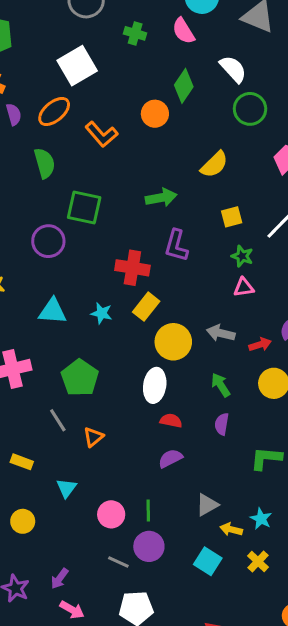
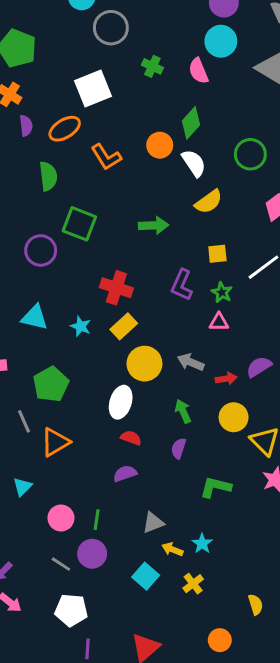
white semicircle: (233, 69) -> (194, 163), moved
purple L-shape: (176, 246) -> (182, 285), moved
orange triangle: (93, 437) -> (55, 442), size x1.5

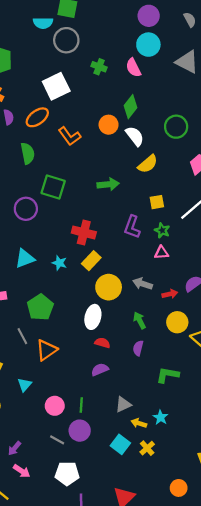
cyan triangle: (35, 317) -> (25, 259), turned -30
yellow cross: (193, 584) -> (147, 448), moved

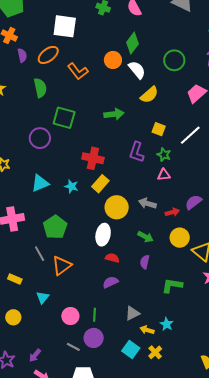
white square: (56, 86) -> (65, 26), turned 35
yellow square: (157, 202) -> (159, 129), turned 32
green arrow: (140, 320) -> (145, 237), turned 147

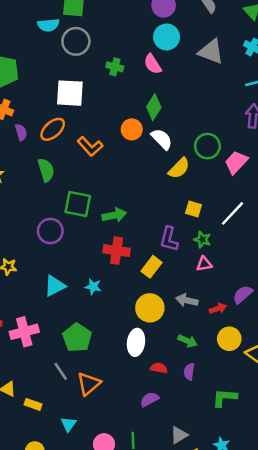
green circle: (174, 60) -> (207, 146), moved
green arrow: (114, 114) -> (114, 215), moved
yellow rectangle: (100, 184) -> (151, 267), moved
red semicircle: (112, 258) -> (159, 368), moved

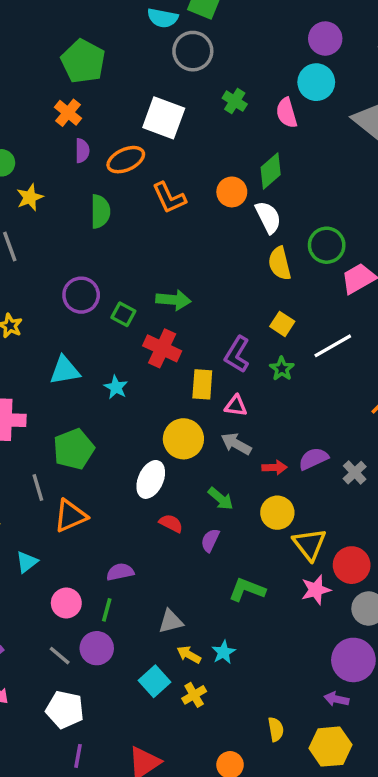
yellow semicircle: (179, 168) -> (280, 263), turned 105
green square: (78, 204) -> (123, 314), moved, size x0.6
pink triangle: (204, 264) -> (236, 406), moved
yellow rectangle: (151, 267) -> (202, 384), turned -50
purple semicircle: (149, 399) -> (120, 572), moved

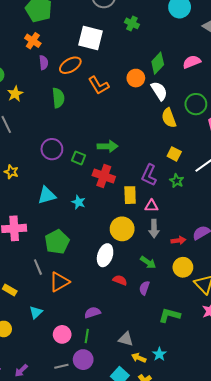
pink semicircle: (287, 113) -> (192, 62), moved, turned 90
gray arrow: (236, 444) -> (154, 229), turned -114
gray triangle: (171, 621) -> (126, 339), turned 35
gray line: (60, 656) -> (61, 366), turned -48

